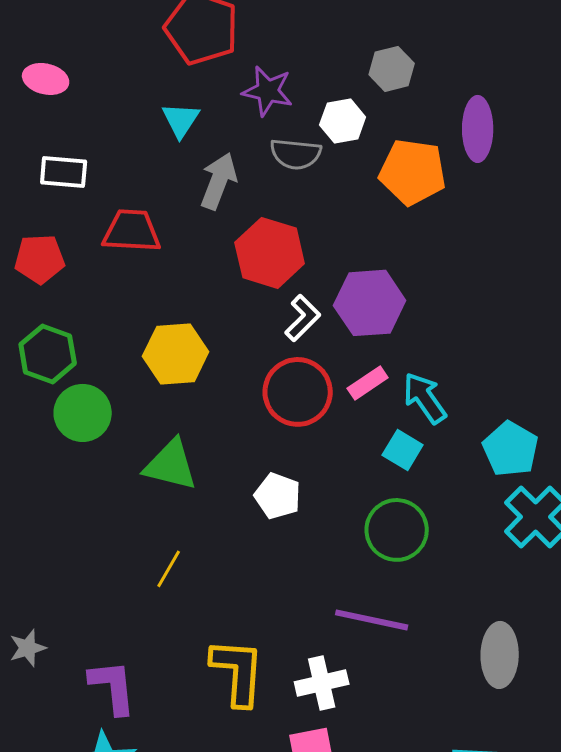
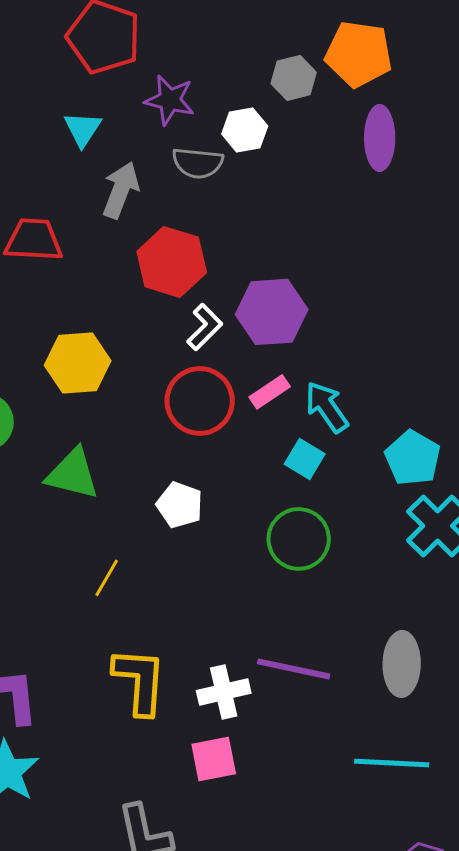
orange pentagon: (413, 172) -> (359, 54), moved
yellow line: (169, 569) -> (107, 578), moved
purple line: (372, 620) -> (294, 669), moved

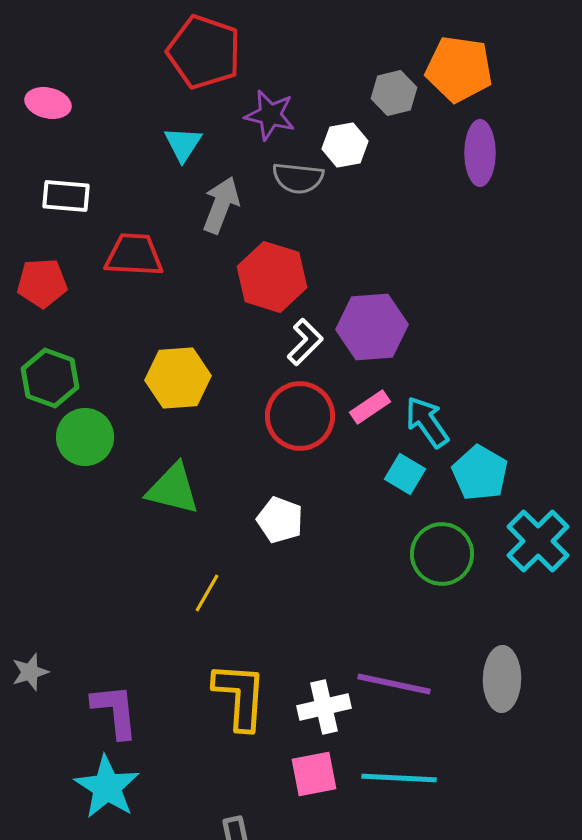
cyan pentagon: (413, 458) -> (480, 473), moved
green circle: (299, 539) -> (442, 554), moved
cyan line: (392, 763) -> (399, 778), moved

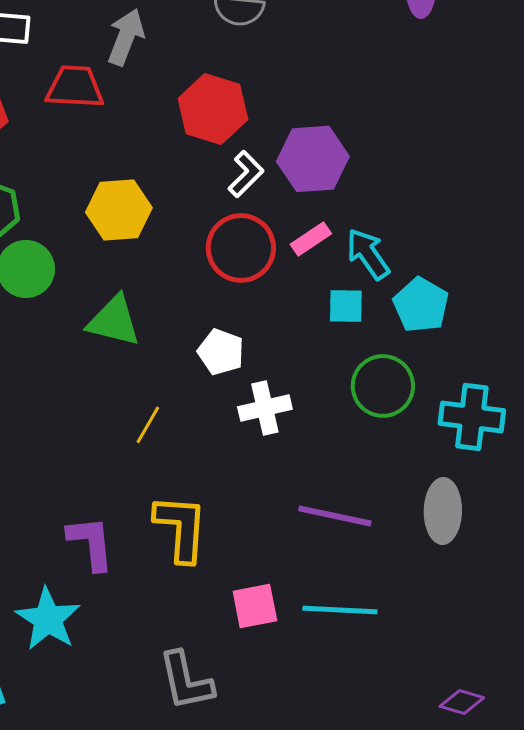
gray arrow: (221, 205) -> (126, 37), moved
cyan square: (405, 474) -> (346, 306), turned -30
cyan cross: (538, 541) -> (472, 417), moved, turned -38
white cross: (324, 707) -> (265, 408), moved
purple L-shape: (115, 711) -> (91, 543), moved

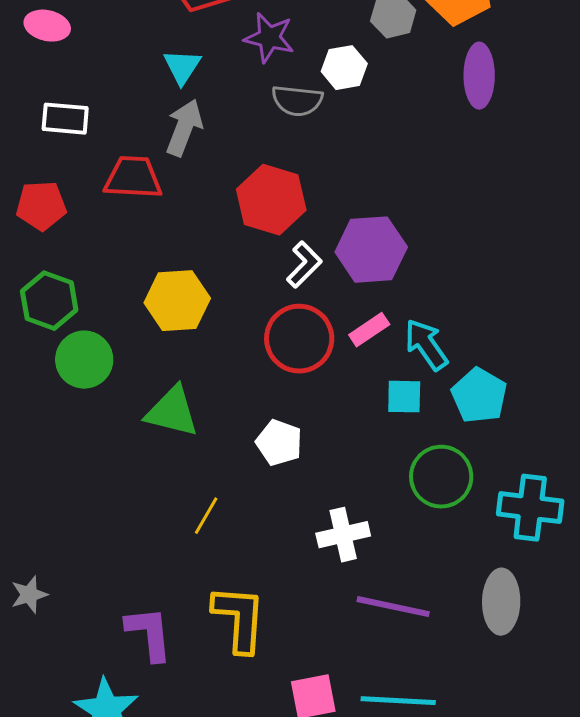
white cross: (265, 408) -> (343, 535), moved

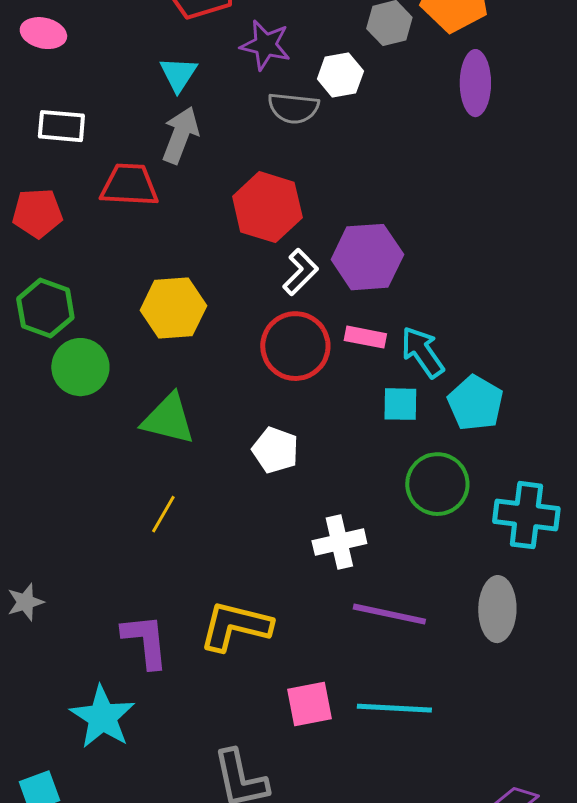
pink rectangle: (369, 330) -> (365, 337), turned 45
yellow line: (206, 516) -> (163, 514), moved
yellow L-shape: (239, 619) -> (235, 626), turned -80

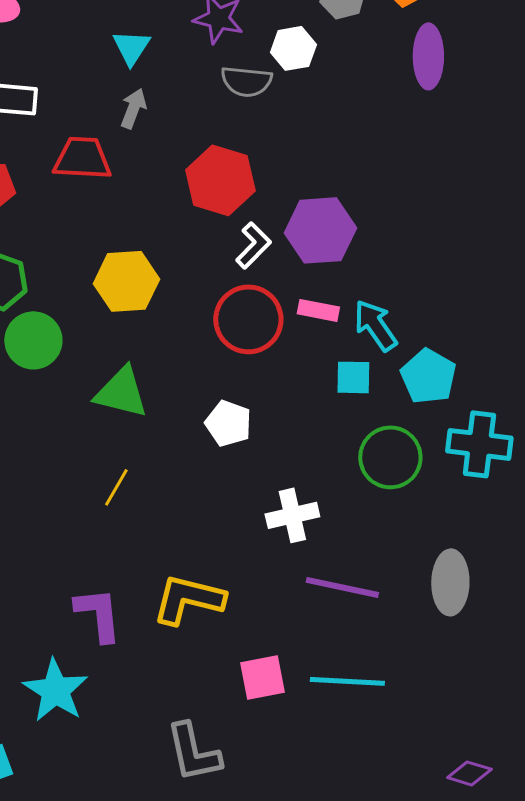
gray arrow: (180, 135) -> (133, 108), size x0.7
cyan cross: (526, 515) -> (479, 444), moved

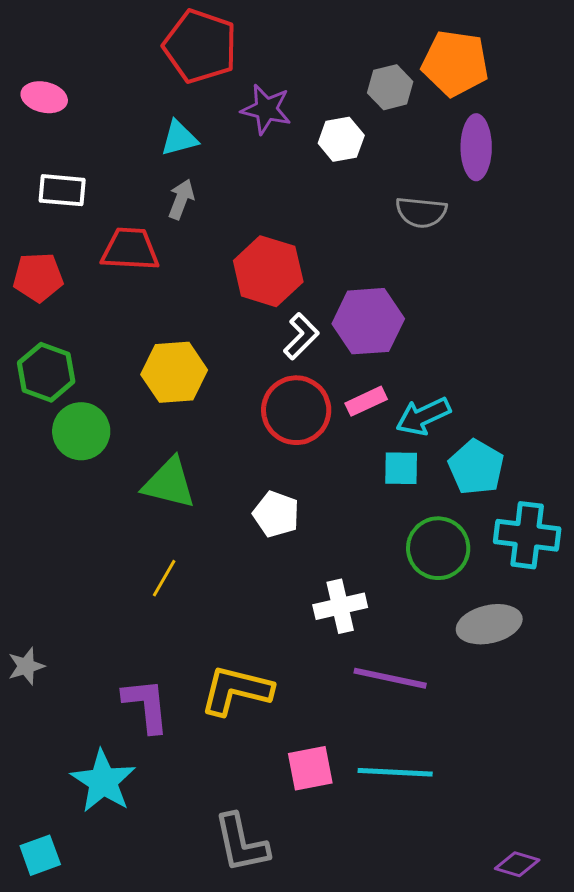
cyan triangle: (131, 47) -> (179, 138), turned 42
gray semicircle: (246, 81) -> (421, 212), moved
pink rectangle: (318, 310) -> (366, 401), turned -36
cyan arrow: (375, 325) -> (423, 416), turned -80
gray ellipse: (450, 582) -> (489, 624), moved, turned 76

